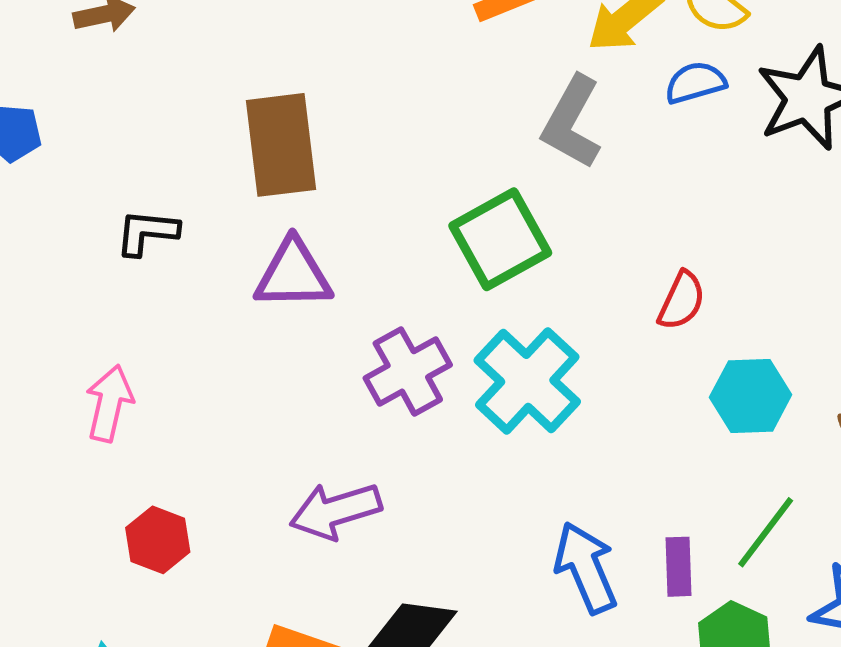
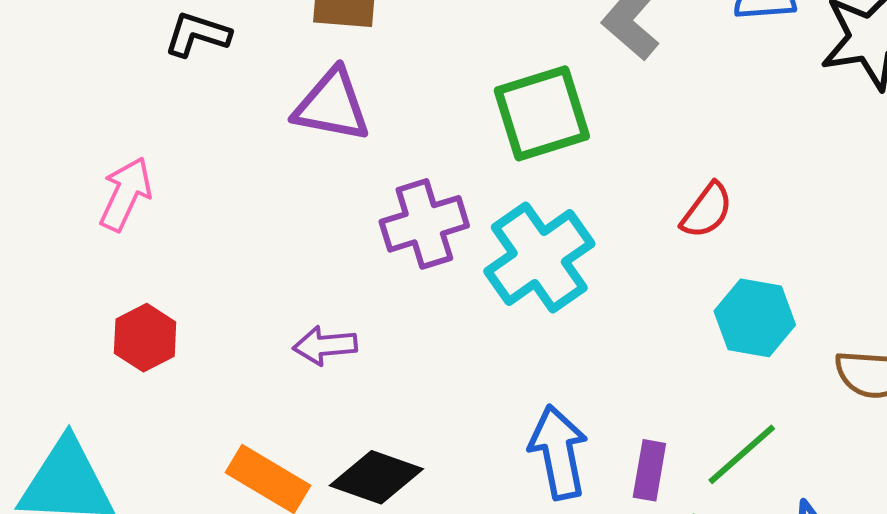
purple arrow: (335, 511) -> (325, 345), size x0.7

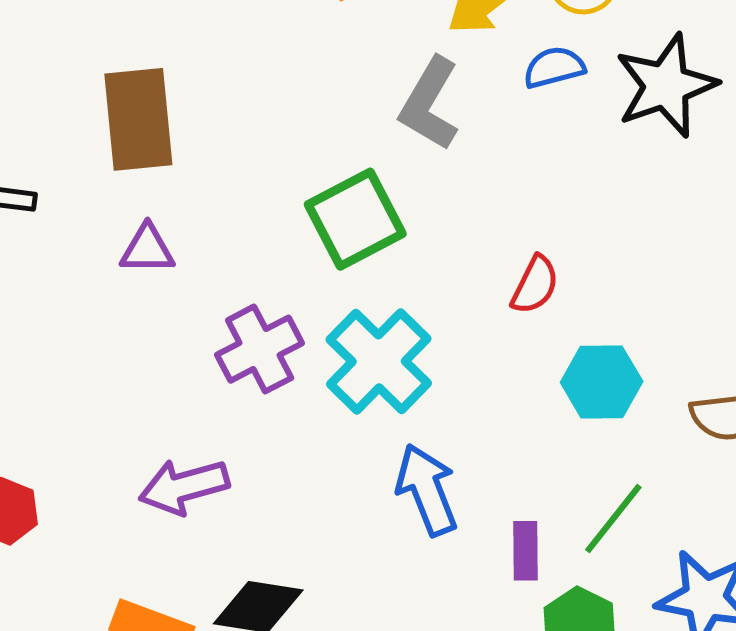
purple triangle: (332, 105) -> (147, 249), size x0.7
purple arrow: (325, 345) -> (184, 487), size x1.4
blue arrow: (558, 452) -> (427, 490), moved

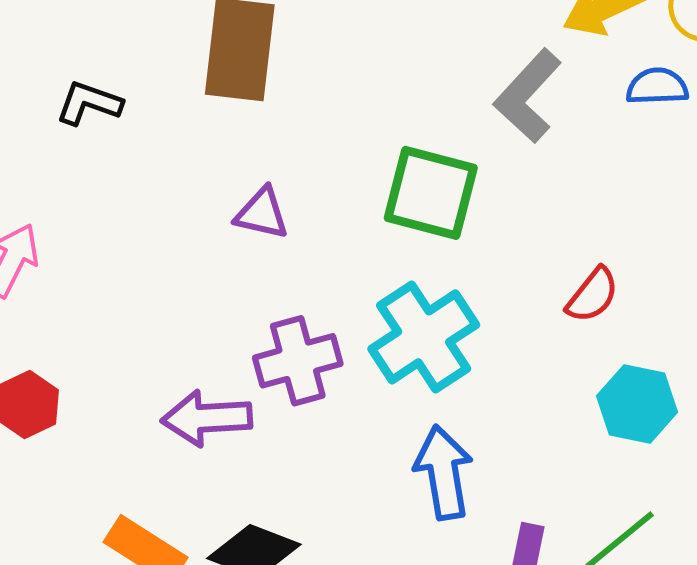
green square: (355, 219) -> (431, 193), turned 30
purple triangle: (147, 249) -> (262, 214), moved
purple cross: (260, 349) -> (298, 361), moved

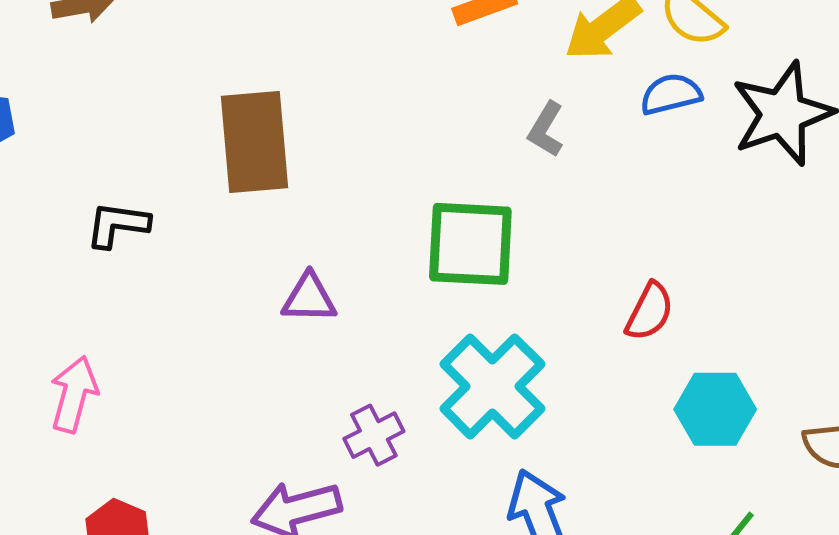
gray L-shape: (528, 96) -> (546, 129), size x0.6
purple cross: (298, 361) -> (374, 435), size x0.7

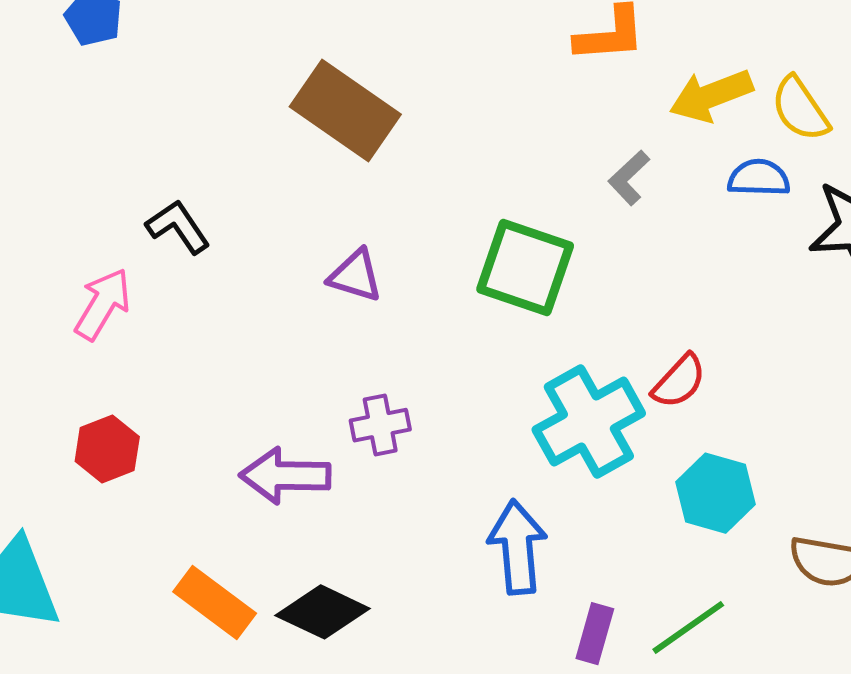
brown rectangle: (255, 142) -> (345, 111), turned -66
black L-shape: (117, 225) -> (178, 227), moved, turned 32
cyan cross: (492, 386) -> (589, 422), moved

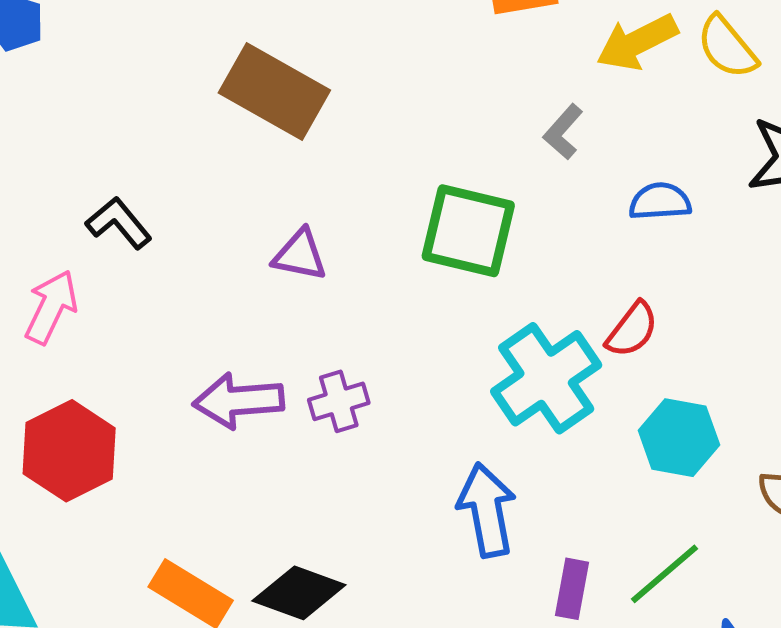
blue semicircle: (759, 178) -> (660, 201), moved
red hexagon: (107, 449) -> (69, 451), size x1.5
purple arrow: (285, 476) -> (239, 401), moved

